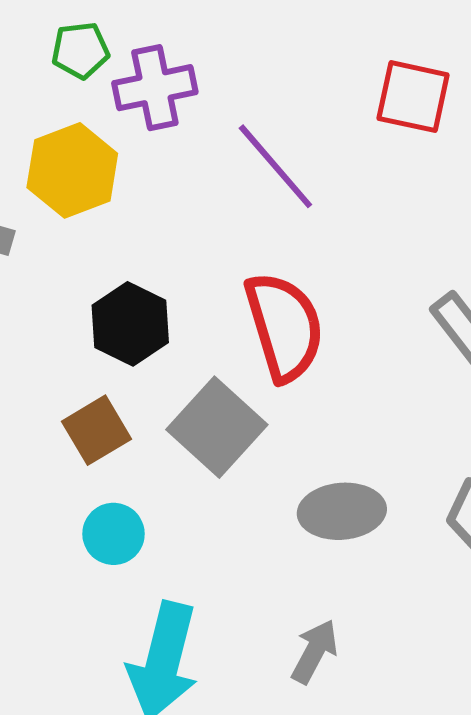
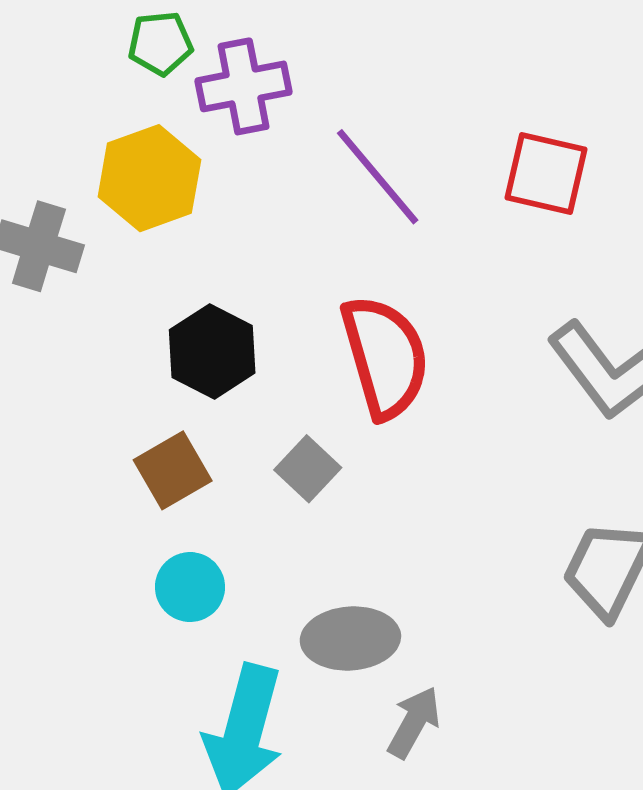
red square: (413, 97) -> (546, 174), moved
gray square: (217, 427) -> (308, 469), size x0.6
gray ellipse: (342, 511) -> (350, 638), moved

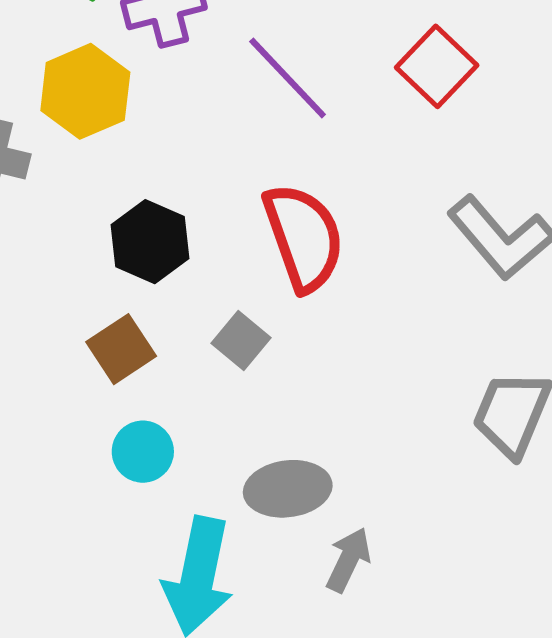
red square: (546, 174) -> (437, 66), turned 34

